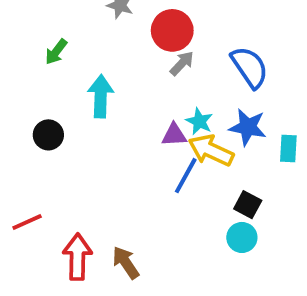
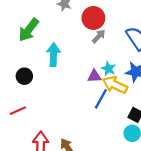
green arrow: (56, 52) -> (29, 30), size x1.6
red line: (27, 222) -> (18, 111), moved

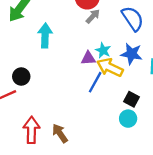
black circle: (24, 76) -> (21, 77), moved

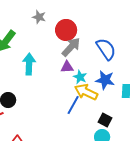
gray arrow: (93, 16) -> (71, 47), size x1.5
purple triangle: (88, 58) -> (67, 67), moved

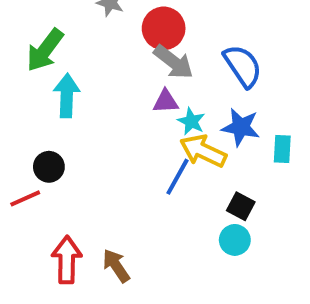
gray arrow: (71, 47) -> (173, 62), turned 85
cyan arrow: (29, 64) -> (67, 96), moved

